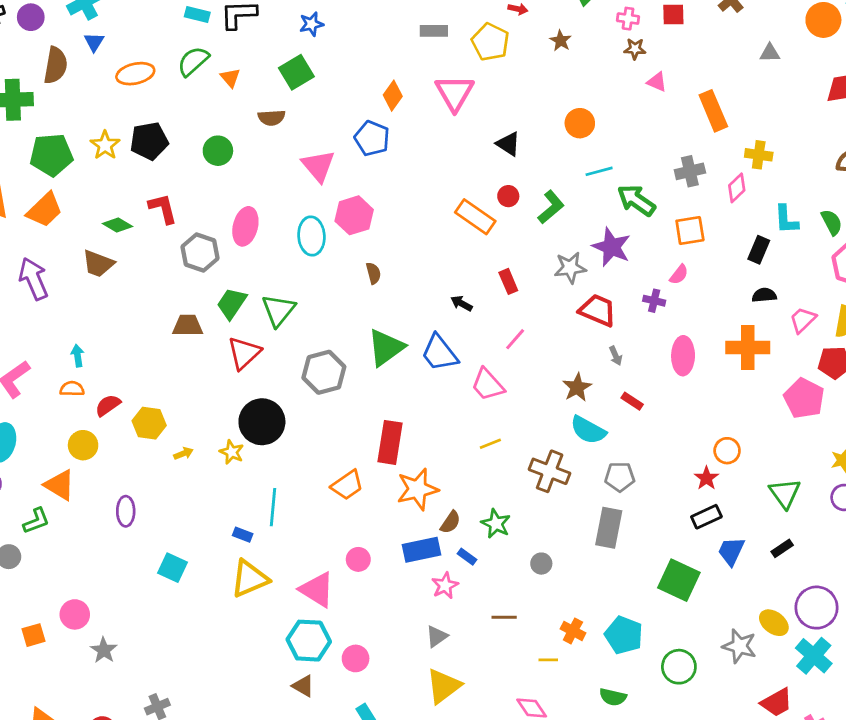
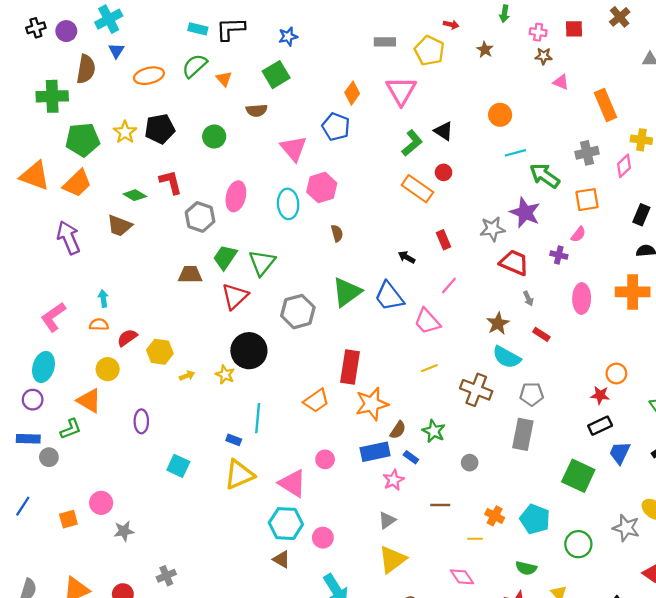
green L-shape: (551, 207) -> (412, 143), moved
red star: (706, 478) -> (600, 395), turned -30
gray star: (104, 650) -> (124, 531), turned 30

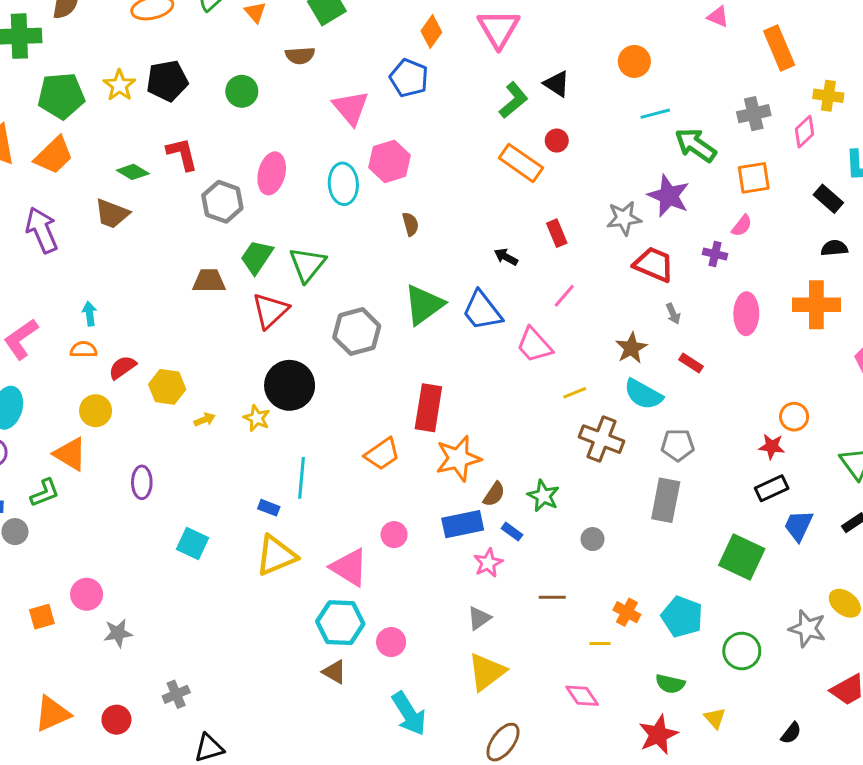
black rectangle: (641, 215) -> (828, 199), turned -72
yellow line: (429, 368) -> (575, 393), moved

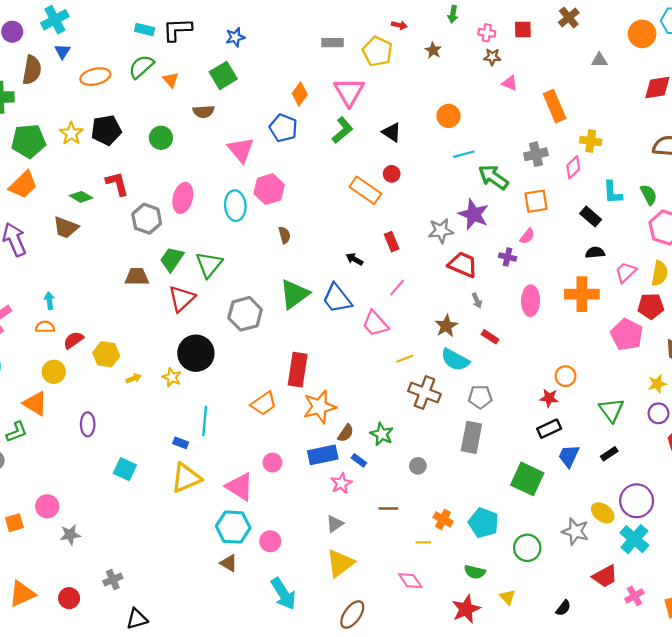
green L-shape: (513, 100) -> (342, 130), moved

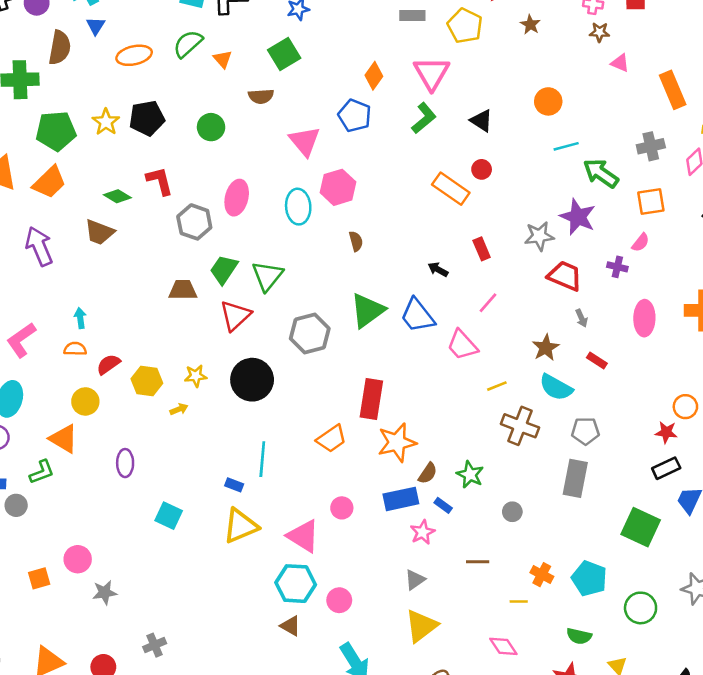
yellow star: (172, 377) -> (196, 376), moved, turned -30

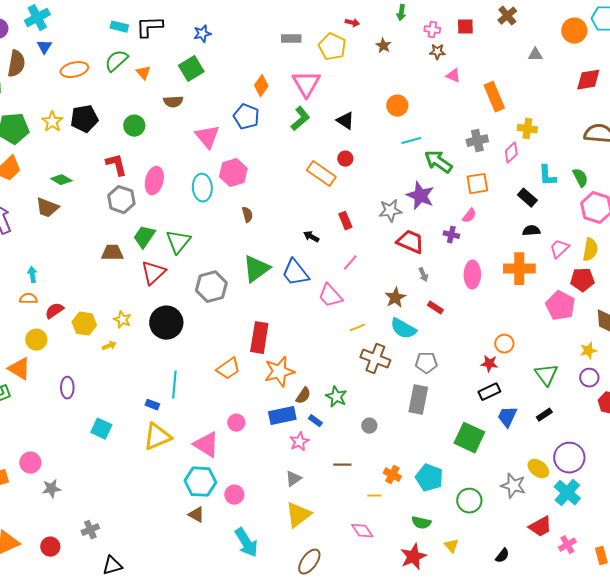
red L-shape: (160, 181) -> (116, 165), moved
yellow star: (196, 376) -> (122, 320), turned 30

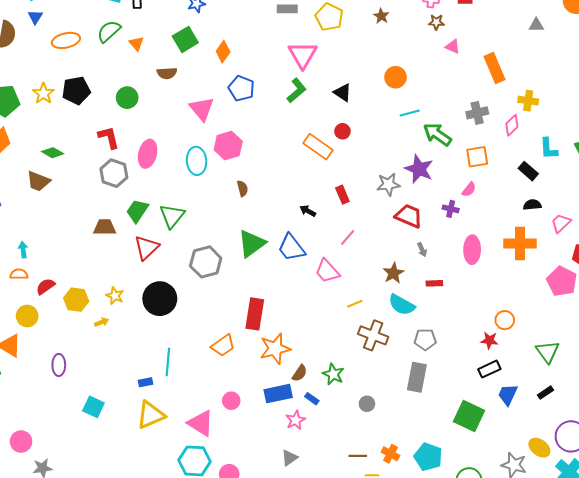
orange diamond: (261, 86) -> (223, 52), moved
red rectangle: (435, 308) -> (434, 283), turned -35
blue rectangle: (152, 405) -> (146, 382), turned -32
brown line: (342, 465) -> (358, 456), moved

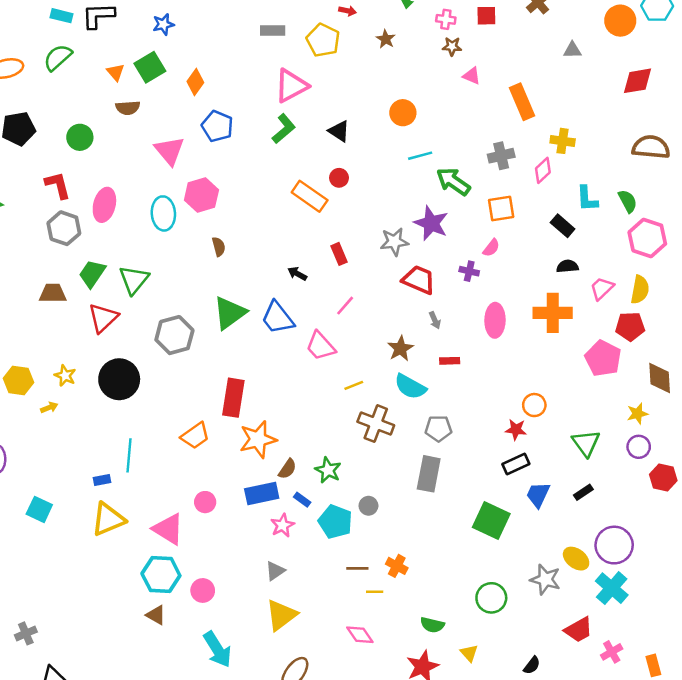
orange triangle: (136, 44) -> (115, 72), moved
pink triangle: (303, 55) -> (291, 86), turned 32
cyan pentagon: (428, 457) -> (335, 522), moved

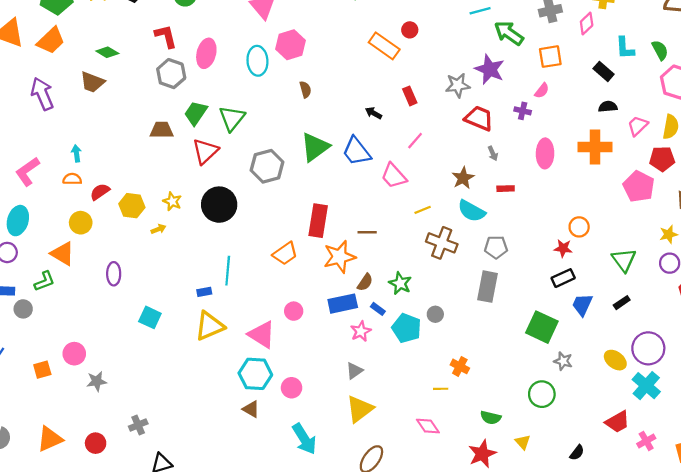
brown line: (357, 568) -> (367, 232), moved
gray star: (545, 579) -> (563, 361), moved, size x0.7

